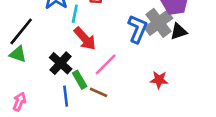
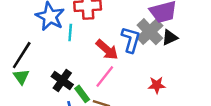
red arrow: (85, 39) -> (107, 50), moved
green triangle: (18, 54) -> (21, 77), turned 42

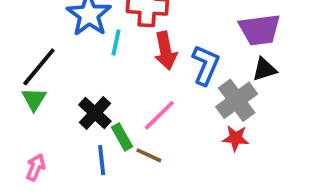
gray cross: (150, 32) -> (237, 100), moved
red arrow: (107, 50) -> (165, 51), moved, turned 30

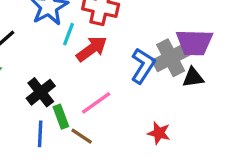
red arrow: (165, 51) -> (92, 49), moved, turned -124
gray cross: (237, 100) -> (171, 58), moved

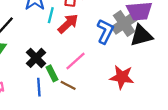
black triangle: (193, 77) -> (141, 36), size x1.5
red star: (159, 133) -> (122, 77), size x1.5

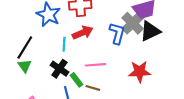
cyan line: (51, 15) -> (64, 44), moved
red arrow: (68, 24) -> (83, 33), turned 30
pink line: (76, 61) -> (95, 65), turned 48

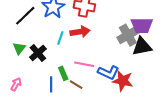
blue L-shape: (117, 33) -> (108, 72), moved, turned 85
black line: (25, 48) -> (25, 16), moved
black cross: (60, 69) -> (38, 53), moved

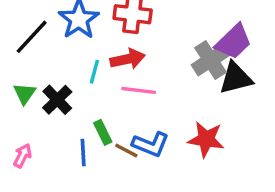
purple trapezoid: (142, 25) -> (234, 42), turned -40
pink line: (84, 64) -> (139, 90), moved
blue L-shape: (108, 72) -> (151, 144), moved

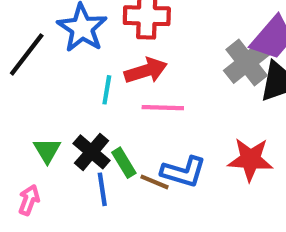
green triangle: (25, 94) -> (47, 150), moved
black cross: (57, 100) -> (92, 152), moved

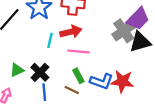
green triangle: (47, 150) -> (17, 70), turned 32
green rectangle: (124, 163) -> (78, 76), moved
blue L-shape: (183, 172) -> (101, 81), moved

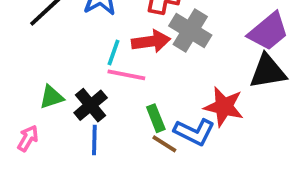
gray cross: (124, 31) -> (190, 30), moved, turned -30
pink line: (79, 52) -> (126, 75), moved
red star: (122, 81) -> (224, 107), moved
brown line: (72, 90) -> (164, 144), moved

